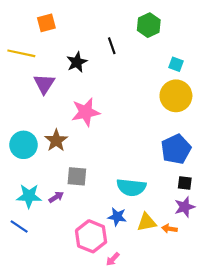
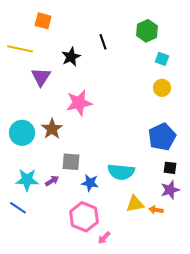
orange square: (46, 23) -> (43, 21), turned 30
green hexagon: (149, 25) -> (147, 31), moved
yellow circle: (176, 96) -> (162, 88), size x0.6
blue star: (117, 217) -> (90, 183), moved

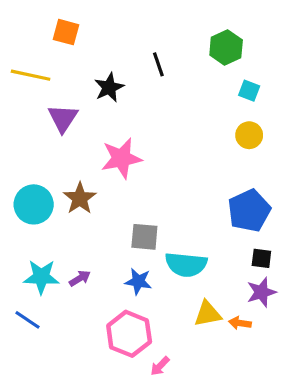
gray square: (71, 162) -> (144, 237), moved

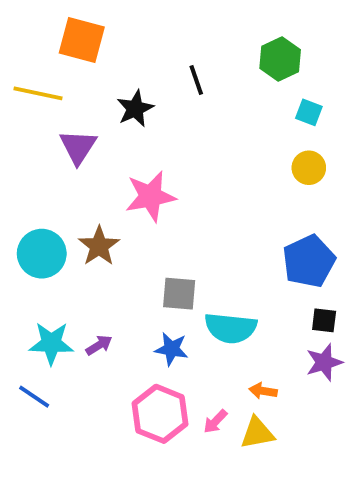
orange square: (66, 32) -> (82, 40), size x1.4
yellow triangle: (208, 314) -> (257, 433), moved
orange arrow: (240, 323) -> (263, 391), moved
pink arrow: (160, 366) -> (215, 421), moved

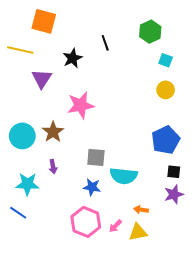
purple arrow: (99, 345) -> (53, 167), moved, turned 112

